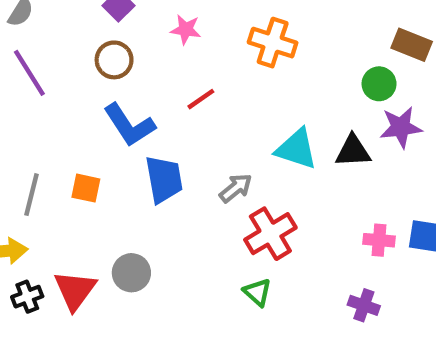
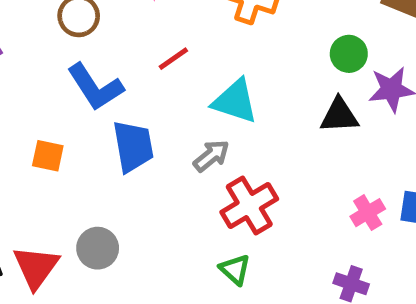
green circle: (379, 84) -> (349, 54), moved
cyan triangle: (296, 149) -> (235, 101), moved
pink cross: (379, 240) -> (368, 213), turned -36

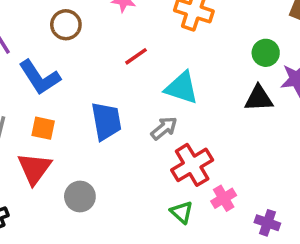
blue L-shape: (95, 87) -> (40, 77), moved
pink cross: (368, 213) -> (224, 198), moved
red triangle: (36, 267) -> (34, 168), moved

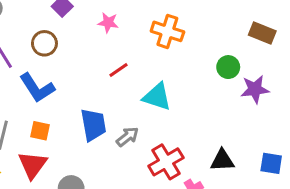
brown circle: (66, 25) -> (44, 43), moved
black triangle: (259, 98) -> (222, 160), moved
gray arrow: (164, 128) -> (127, 137), moved

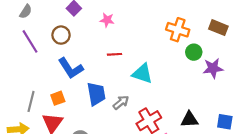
orange cross: (167, 31) -> (178, 30), moved
red line: (119, 70) -> (115, 54), turned 32
blue L-shape: (37, 88) -> (71, 68), moved
orange square: (40, 131) -> (58, 98), turned -32

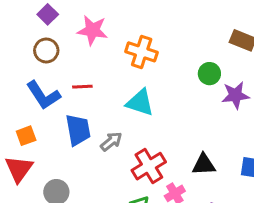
pink star: (107, 20) -> (92, 30), size x1.5
orange cross: (178, 30) -> (142, 52), moved
brown circle: (61, 35) -> (46, 50), moved
red line: (115, 54) -> (82, 87), moved

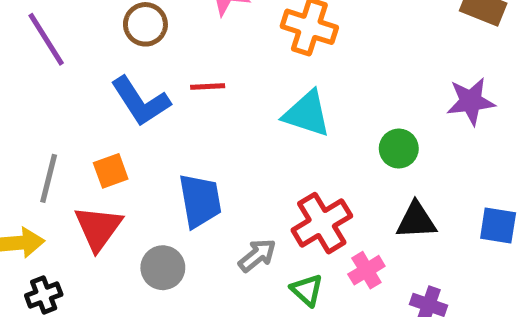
green circle: (209, 74) -> (399, 149), moved
blue trapezoid: (78, 130) -> (200, 201), moved
gray arrow: (111, 141) -> (257, 255), moved

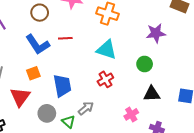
purple star: (471, 101) -> (156, 33), moved
orange square: (111, 171) -> (33, 73), moved
red cross: (322, 223) -> (105, 79), moved, size x0.7
green triangle: (307, 290) -> (68, 122), moved

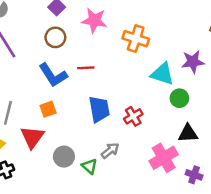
cyan triangle: (106, 50) -> (162, 74), moved
blue trapezoid: (62, 86) -> (99, 109), moved
pink cross: (131, 114) -> (164, 158), size x1.6

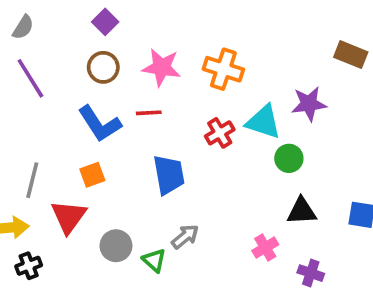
pink star: (94, 20) -> (161, 67), moved
red cross: (133, 116) -> (220, 133), moved
pink cross: (164, 158) -> (265, 248), size x0.6

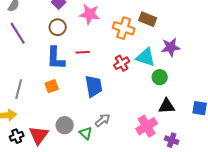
brown rectangle: (351, 55) -> (148, 19), moved
pink star: (161, 67) -> (90, 14), moved
blue L-shape: (100, 124) -> (56, 58), turned 35
red triangle: (69, 217) -> (39, 135), moved
pink cross: (265, 248) -> (147, 126), size x1.5

